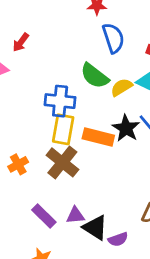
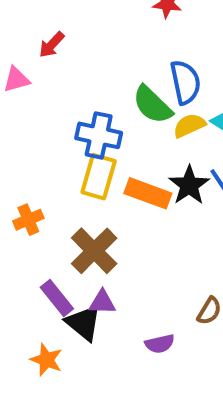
blue semicircle: (113, 38) -> (185, 82), moved
brown cross: (62, 162) -> (94, 251), moved
black triangle: (95, 228) -> (84, 323), moved

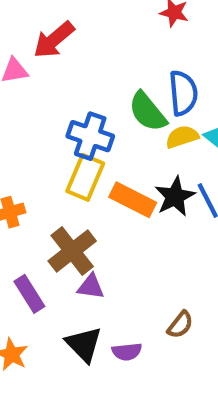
red arrow: (52, 45) -> (54, 40), size x1.5
purple triangle: (102, 302) -> (91, 287), moved
black triangle: (84, 323) -> (84, 344), moved

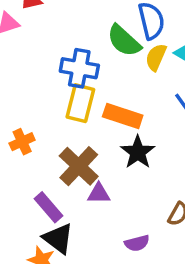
yellow semicircle: (182, 137) -> (156, 57), turned -40
black star: (175, 197) -> (138, 152), moved
black triangle: (84, 344) -> (58, 238), moved

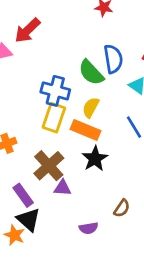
yellow semicircle: (156, 57) -> (91, 107), moved

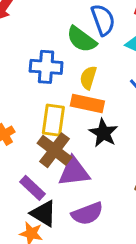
yellow rectangle: (54, 118) -> (53, 120), moved
purple triangle: (62, 188) -> (74, 172), size x1.6
purple semicircle: (89, 228) -> (87, 214), moved, size x1.5

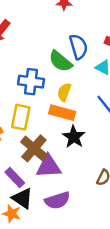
yellow rectangle: (53, 120) -> (21, 117), moved

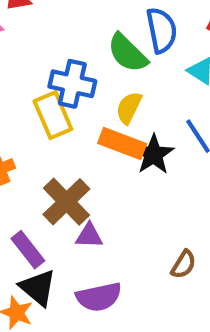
yellow rectangle: (21, 117) -> (53, 115), moved, turned -40
black star: (74, 137) -> (153, 154), moved
purple triangle: (49, 166) -> (89, 236), size x0.6

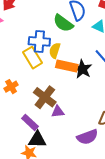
yellow semicircle: (129, 108) -> (55, 51), moved
black triangle: (38, 288) -> (37, 140), turned -30
purple semicircle: (99, 297) -> (87, 137), moved

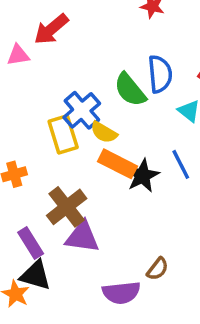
blue cross: (39, 41) -> (82, 110), turned 30
yellow semicircle: (55, 51) -> (104, 132), turned -91
purple triangle: (58, 112) -> (82, 237), size x1.5

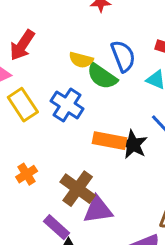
yellow semicircle: (104, 132) -> (81, 60), moved
yellow rectangle: (63, 134) -> (23, 105), moved

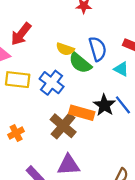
yellow rectangle: (23, 105) -> (18, 80), turned -55
black star: (133, 144) -> (104, 105), moved
brown cross: (78, 189) -> (63, 126), moved

